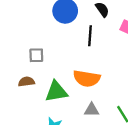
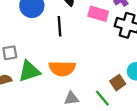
green triangle: (56, 92) -> (29, 71), moved

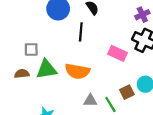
pink rectangle: (98, 14) -> (118, 53), moved
gray triangle: (71, 98) -> (90, 101), moved

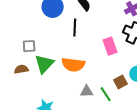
pink rectangle: (118, 53) -> (110, 46), turned 48
green triangle: (47, 69) -> (44, 64), turned -35

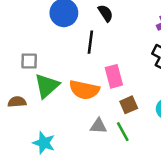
pink rectangle: (110, 46) -> (114, 76), moved
brown semicircle: (21, 69) -> (17, 102), moved
brown square: (120, 82) -> (129, 105), moved

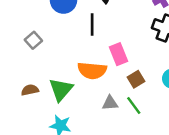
gray square: (29, 61) -> (33, 40), moved, turned -35
green triangle: (47, 86) -> (61, 90), moved

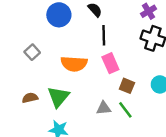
black line: (92, 25) -> (104, 35), moved
orange semicircle: (92, 71) -> (74, 64), moved
brown square: (136, 79) -> (127, 86), turned -35

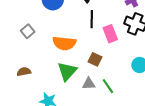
pink rectangle: (110, 63) -> (110, 34), moved
brown square: (127, 86) -> (95, 59), moved
green triangle: (58, 97) -> (67, 71), moved

